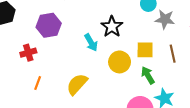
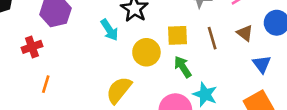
yellow semicircle: (77, 84) -> (119, 90), moved

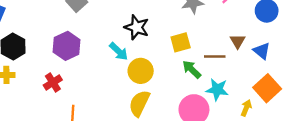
brown triangle: (245, 33) -> (238, 41), moved, turned 35
brown line: (212, 38) -> (215, 56), moved, turned -60
yellow circle: (146, 52) -> (141, 71), moved

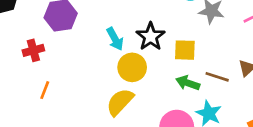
black star: (137, 27) -> (151, 36), moved
green arrow: (192, 69) -> (188, 83), turned -42

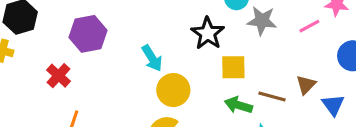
black star: (151, 36) -> (208, 33), moved
red cross: (33, 50) -> (58, 76), turned -30

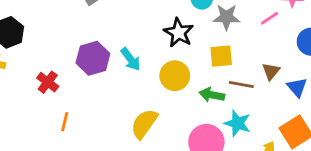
purple hexagon: (88, 34) -> (93, 58), moved
yellow square: (233, 67) -> (221, 56), moved
yellow circle: (173, 90) -> (175, 76), moved

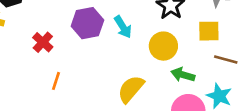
green arrow: (212, 95) -> (183, 75), moved

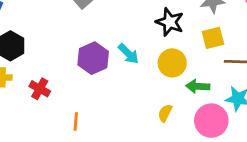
red cross: (43, 42) -> (40, 89), moved
yellow semicircle: (131, 89) -> (165, 113), moved, size x0.6

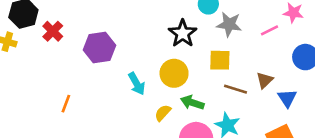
cyan arrow: (128, 54) -> (137, 84), moved
red cross: (40, 89) -> (53, 31), moved
yellow semicircle: (165, 113) -> (163, 113), moved

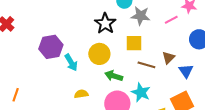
purple hexagon: (99, 48) -> (51, 47), moved
orange line: (66, 104) -> (16, 95), moved
yellow semicircle: (163, 113) -> (81, 94), moved, turned 40

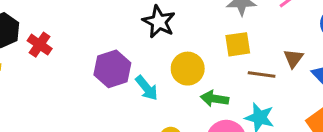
black star: (105, 23) -> (159, 22), moved

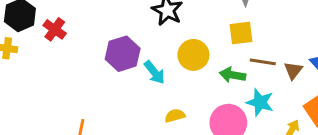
brown triangle: (293, 58) -> (293, 70), moved
green arrow: (215, 99) -> (232, 75), moved

